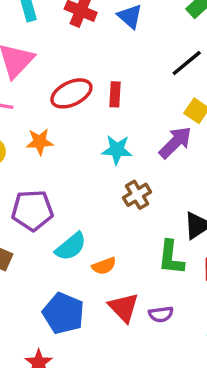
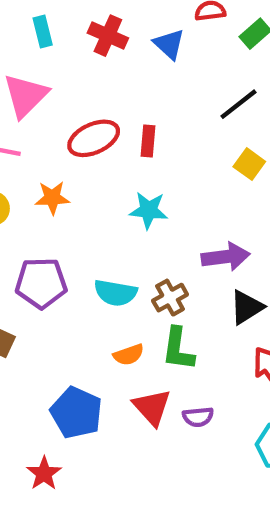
purple arrow: (175, 142) -> (226, 257), moved, turned 36
brown cross: (137, 195) -> (170, 298), moved
cyan semicircle: (71, 247) -> (116, 293), moved, turned 48
green L-shape: (171, 258) -> (178, 349), moved

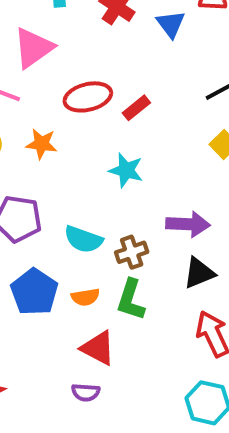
red rectangle: (148, 141) -> (136, 108), turned 36
red triangle: (152, 407) -> (98, 348), turned -30
blue pentagon: (76, 413) -> (34, 292), moved
purple semicircle: (198, 417) -> (86, 392), moved

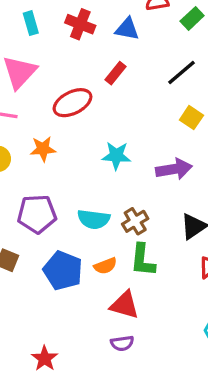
blue triangle: (171, 24) -> (127, 29), turned -30
red rectangle: (136, 108) -> (115, 73), moved
purple arrow: (188, 224) -> (174, 169), moved

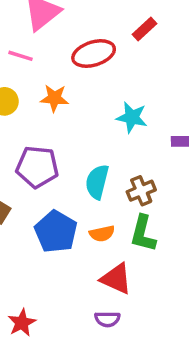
cyan semicircle: (94, 219) -> (97, 182), turned 88

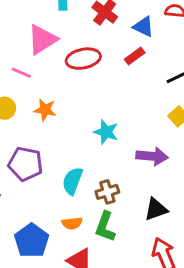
red rectangle: (144, 29) -> (135, 56), moved
red ellipse: (94, 54) -> (83, 59), moved
blue pentagon: (56, 232) -> (32, 241), moved

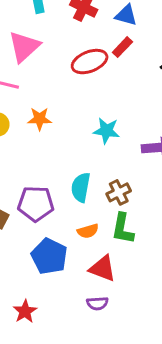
red ellipse: (83, 59) -> (90, 62), moved
purple pentagon: (25, 164) -> (36, 204), moved

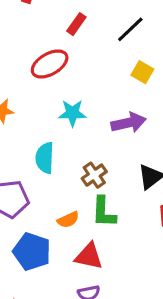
red ellipse: (90, 62) -> (50, 64), moved
cyan semicircle: (81, 187) -> (45, 158), moved

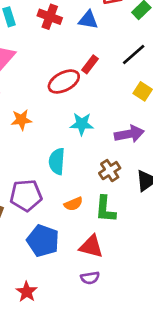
red rectangle: (76, 24) -> (90, 64), moved
brown cross: (94, 175) -> (110, 171), moved
orange semicircle: (68, 220) -> (73, 204), moved

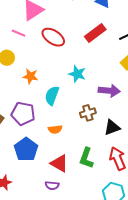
red rectangle: (90, 64) -> (95, 33), size x1.5
red ellipse: (64, 82) -> (53, 37), moved, turned 45
orange star: (21, 120) -> (30, 76), moved
green L-shape: (105, 209) -> (86, 158), moved

